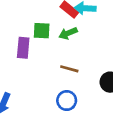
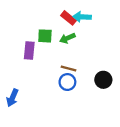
blue circle: (67, 101) -> (67, 82), moved

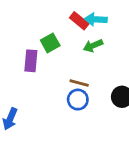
green square: (45, 36) -> (50, 43), turned -32
green arrow: (67, 38) -> (93, 46), moved

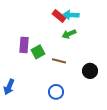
green square: (50, 43) -> (38, 52), moved
blue circle: (78, 100) -> (56, 92), moved

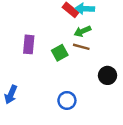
green square: (38, 52) -> (60, 53), moved
brown line: (59, 61) -> (81, 47), moved

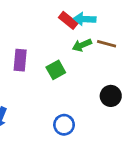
brown line: (81, 47) -> (107, 44), moved

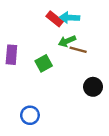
brown line: (107, 44) -> (78, 50), moved
blue circle: (64, 125) -> (30, 115), moved

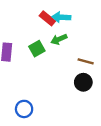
brown line: (78, 50) -> (86, 61), moved
green square: (44, 63) -> (37, 49), moved

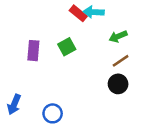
green arrow: (59, 39) -> (118, 36), moved
brown line: (86, 61) -> (121, 61), turned -49

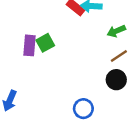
green square: (67, 47) -> (45, 43), moved
blue circle: (53, 113) -> (83, 109), moved

